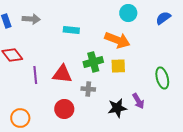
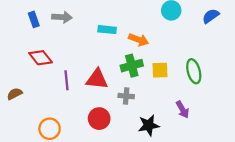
orange arrow: (117, 40) -> (139, 40), moved, size x0.7
green ellipse: (162, 78) -> (194, 71), moved
black star: (117, 108) -> (149, 125), moved

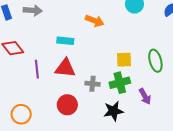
cyan rectangle: (107, 30) -> (65, 41), moved
orange arrow: (139, 40) -> (95, 21), moved
green cross: (132, 66) -> (120, 83), moved

